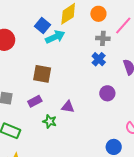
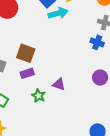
blue cross: (99, 59) -> (97, 42), turned -32
brown square: (42, 74) -> (26, 53), moved

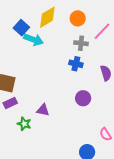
cyan arrow: (58, 13) -> (33, 40), turned 42

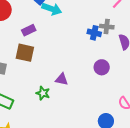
gray cross: (81, 43) -> (107, 27), moved
purple rectangle: (10, 103) -> (29, 30), moved

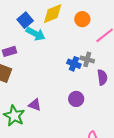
green star: (43, 93) -> (14, 116), size x1.5

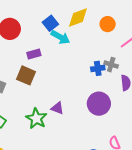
blue cross: (74, 64) -> (98, 68), turned -32
purple circle: (76, 99) -> (99, 104), size x1.5

